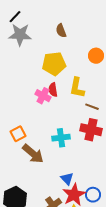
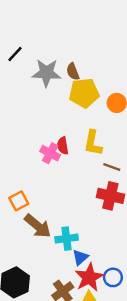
gray star: (20, 35) -> (46, 73), moved
yellow pentagon: (54, 64) -> (84, 93), moved
cyan cross: (61, 138) -> (67, 239), moved
blue triangle: (67, 179) -> (80, 257), turned 32

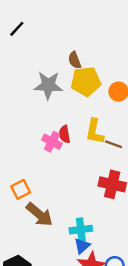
black line: (15, 54) -> (17, 29), moved
gray star: (46, 73) -> (48, 85), moved
brown line: (112, 167) -> (113, 144), moved
cyan cross: (67, 239) -> (81, 230), moved

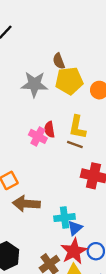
brown line: (113, 144) -> (75, 145), moved
brown arrow: (39, 214) -> (26, 204), turned 144
blue triangle: (82, 246) -> (75, 228), moved

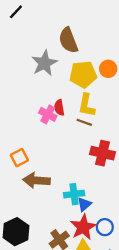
brown semicircle: (59, 61) -> (68, 40), size x1.6
yellow pentagon: (69, 81) -> (83, 74), moved
gray star: (34, 84) -> (44, 63), turned -30

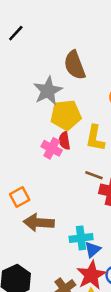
yellow pentagon: (83, 74) -> (66, 115), moved
brown line: (84, 122) -> (94, 175), moved

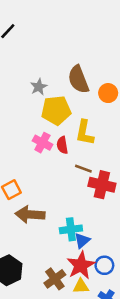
brown semicircle: (75, 65) -> (78, 79), moved
gray star: (48, 91) -> (39, 87), size x0.6
red semicircle: (64, 141) -> (62, 145), moved

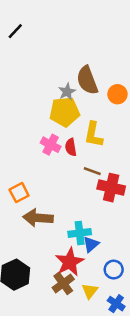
gray star: (39, 87) -> (67, 92), moved
red star: (81, 265) -> (70, 262), moved
yellow triangle: (81, 286) -> (90, 291), turned -49

